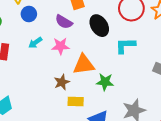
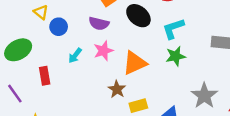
green star: (105, 82) -> (176, 56), moved

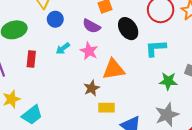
pink star: (103, 51) -> (89, 51), turned 30
green star: (176, 56) -> (168, 81), moved

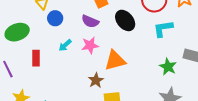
cyan L-shape: (156, 48) -> (163, 29), moved
pink star: (89, 51) -> (90, 45), turned -30
green star: (168, 81) -> (168, 67), turned 30

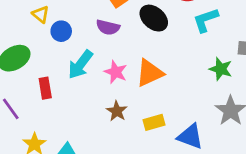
cyan arrow: (65, 45) -> (80, 64), size x1.6
pink star: (90, 45) -> (116, 72), moved, turned -30
brown star: (96, 80) -> (117, 111), moved

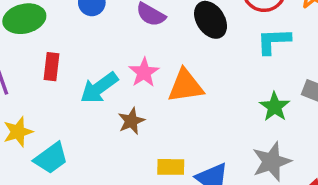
cyan arrow: (80, 64) -> (99, 88), moved
yellow rectangle: (154, 122) -> (171, 167), moved

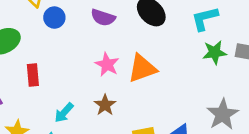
cyan arrow: (99, 88) -> (64, 113), moved, size x0.7
green star: (275, 107) -> (215, 52), moved, turned -30

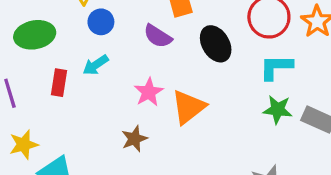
orange triangle: (142, 68) -> (189, 107), turned -32
cyan arrow: (64, 113) -> (96, 65), moved

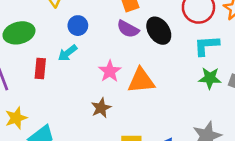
blue circle: (101, 22) -> (78, 26), moved
purple semicircle: (158, 36) -> (128, 29), moved
orange triangle: (189, 107) -> (141, 81), turned 36

